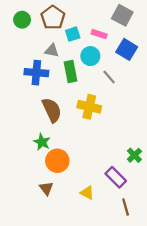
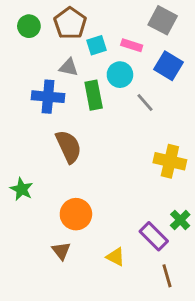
yellow cross: (89, 107) -> (170, 161), moved
green star: (42, 142) -> (22, 189), moved
green cross: (134, 155) -> (180, 220), moved

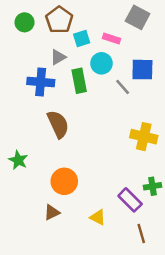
blue square: (168, 66) -> (142, 70), moved, turned -30
gray triangle: (69, 67) -> (58, 57), turned -42
green cross: (180, 220) -> (152, 186), turned 35
brown triangle: (61, 251) -> (52, 212), turned 42

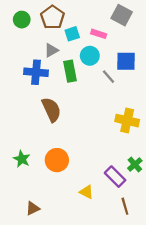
green star: (18, 160) -> (22, 159), moved
green cross: (152, 186) -> (135, 164), turned -32
brown triangle: (52, 212) -> (33, 208), moved

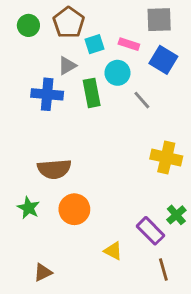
gray square: (122, 15) -> (159, 20), turned -30
blue square: (126, 61) -> (163, 60), moved, turned 30
brown semicircle: (51, 110) -> (54, 169), moved, turned 110

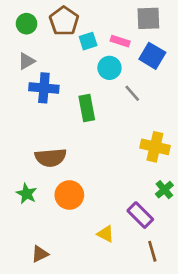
gray triangle: (67, 66) -> (26, 61), moved
green rectangle: (92, 93) -> (87, 108), moved
green cross: (176, 215) -> (164, 190), moved

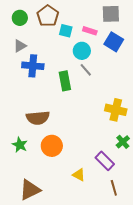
cyan square: (88, 41) -> (66, 31), turned 32
gray line: (132, 93) -> (86, 70), moved
brown triangle: (40, 254) -> (30, 190), size x1.6

